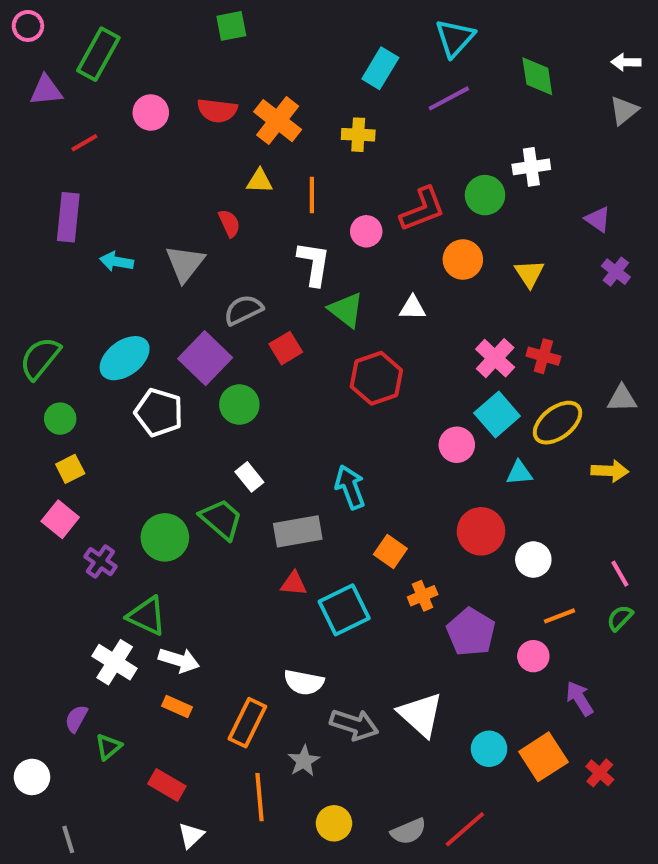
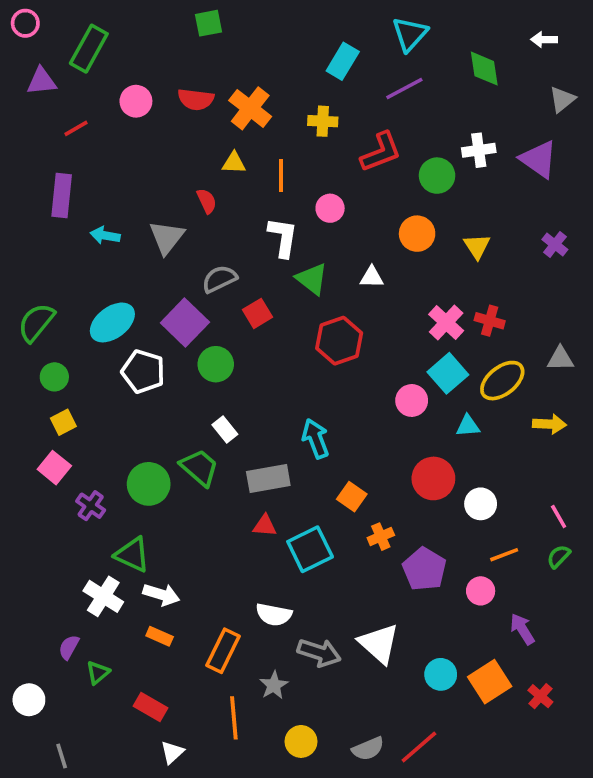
white arrow: (626, 62) -> (544, 40), moved
red L-shape: (423, 209) -> (381, 152), moved
purple triangle: (598, 219) -> (539, 159), moved, size x1.6

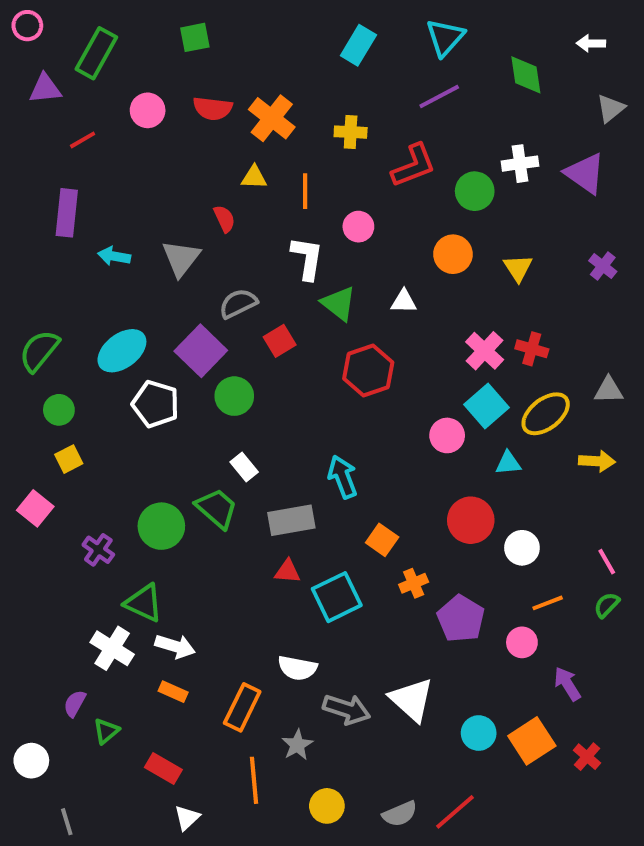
green square: (208, 23) -> (195, 37), moved
cyan rectangle: (343, 61) -> (358, 45), moved
pink square: (54, 468) -> (35, 508), moved

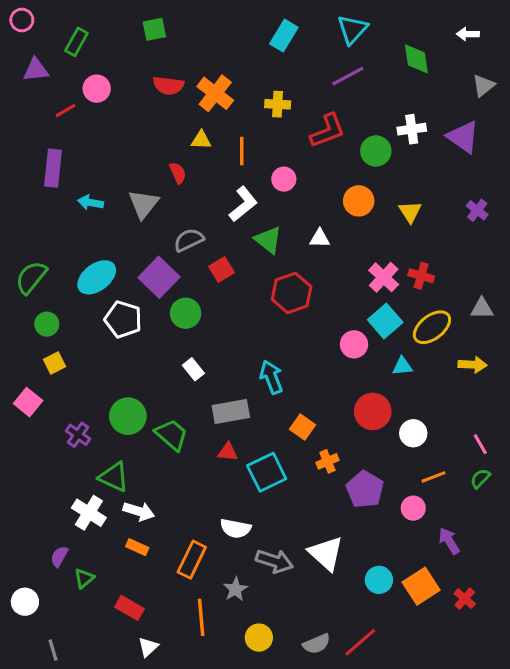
green rectangle: (96, 53) -> (76, 42), size x0.7
pink circle: (148, 110) -> (97, 89), moved
white L-shape: (307, 258) -> (243, 204), turned 42
green trapezoid: (217, 508) -> (172, 435), moved

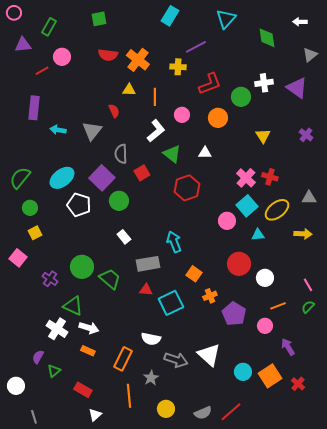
cyan rectangle: (284, 36) -> (170, 16), moved
purple line: (348, 76) -> (196, 47), moved
orange circle: (359, 201) -> (218, 118), moved
gray semicircle: (189, 240) -> (121, 154), turned -66

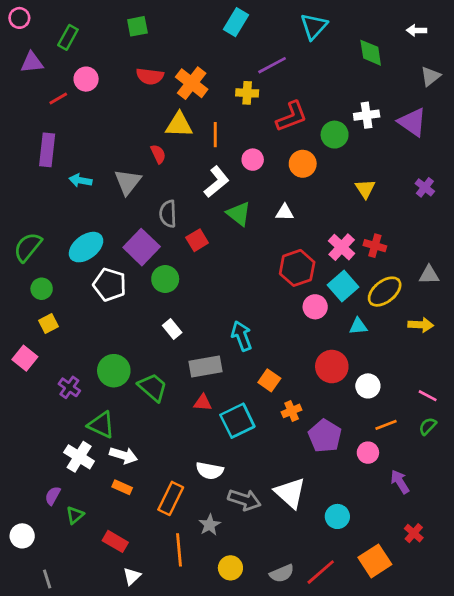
yellow triangle: (129, 90) -> (179, 125), size x1.5
red hexagon: (187, 188) -> (297, 268), moved
pink line: (308, 285) -> (428, 396), turned -32
orange square: (270, 376) -> (375, 561), moved

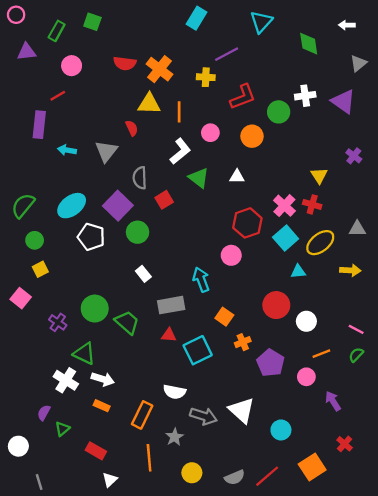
green square: (137, 26) -> (92, 22), moved, turned 30
red line: (58, 98) -> (58, 96), moved
yellow triangle: (365, 189) -> (319, 176), moved
pink circle: (315, 307) -> (231, 255), moved

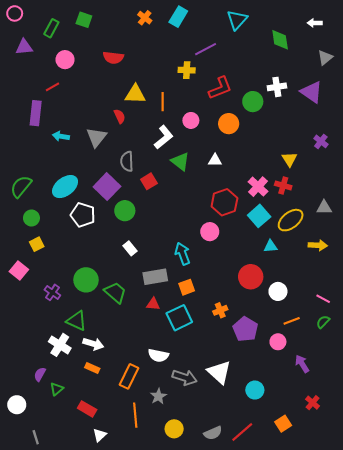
orange cross: (159, 69) -> (145, 18), moved, size x0.6
orange square: (224, 317) -> (187, 287), moved, turned 35
orange square: (312, 467) -> (283, 424), size x0.7

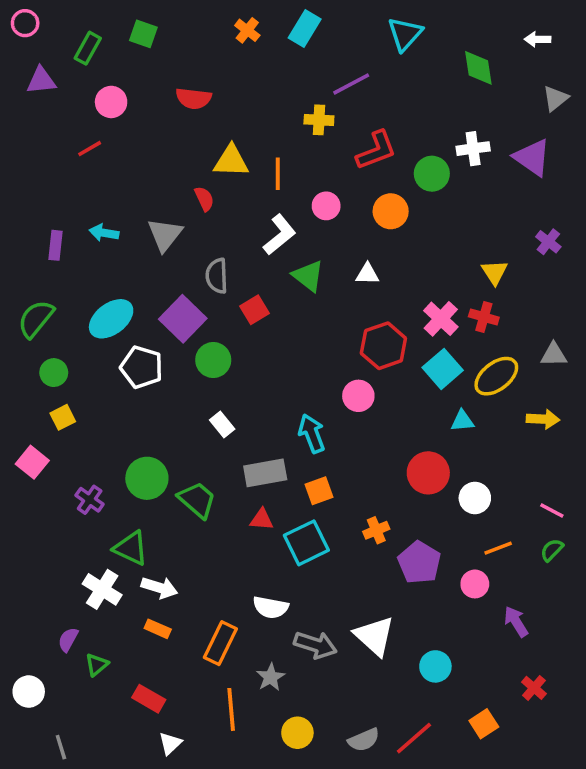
purple rectangle: (36, 113) -> (56, 245), moved, size x0.7

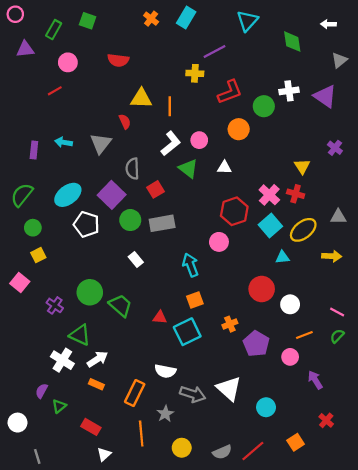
pink circle: (326, 206) -> (199, 140), moved
gray rectangle: (265, 473) -> (162, 223), moved
white arrow: (159, 588) -> (97, 359), turned -50

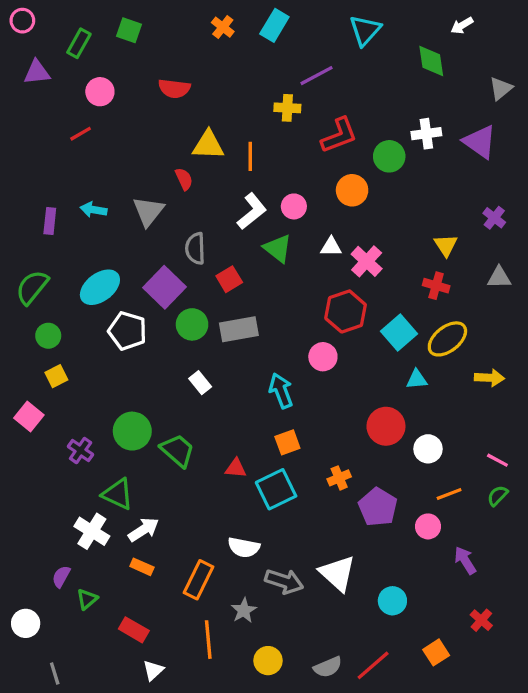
white arrow: (328, 24) -> (462, 25), moved, turned -32
pink cross: (269, 195) -> (367, 261), moved
gray triangle: (338, 217) -> (499, 278), moved

